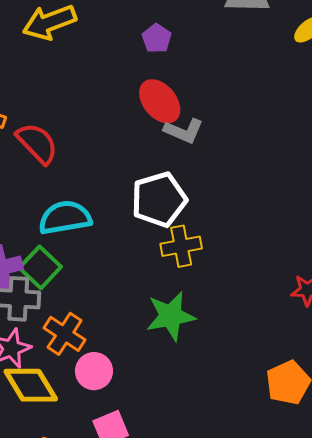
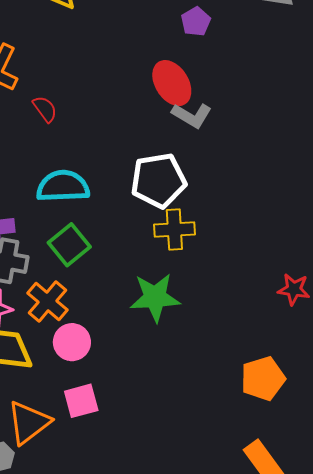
purple pentagon: (157, 38) -> (196, 21), moved
red semicircle: (37, 143) -> (45, 109), size x0.6
green square: (40, 267) -> (69, 245), moved

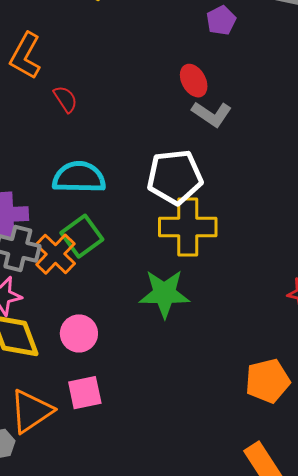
red ellipse: (172, 83) -> (194, 81), size x0.7
yellow cross: (174, 230) -> (188, 227), size x1.4
orange cross: (47, 301) -> (55, 254), moved

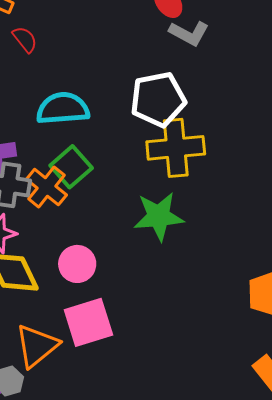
red semicircle: (65, 99) -> (25, 39), moved
pink square: (85, 393) -> (88, 322), size x1.4

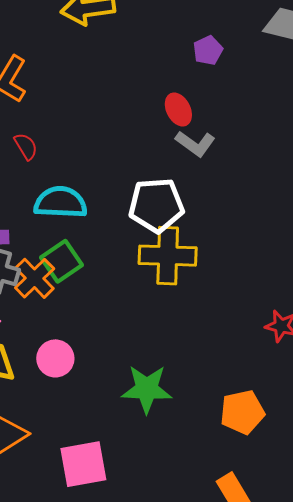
red semicircle: (25, 39) -> (26, 146), moved
green star: (159, 216) -> (147, 389), moved
pink square: (88, 322) -> (83, 464), moved

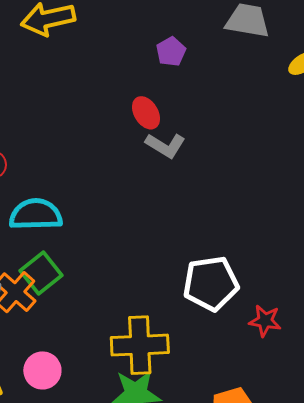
white pentagon: (156, 205) -> (211, 283), moved
yellow cross: (168, 256) -> (140, 345), moved

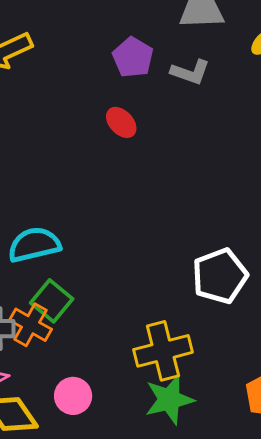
purple pentagon: (171, 52) -> (133, 57), size x1.4
gray L-shape: (165, 145) -> (190, 72), moved

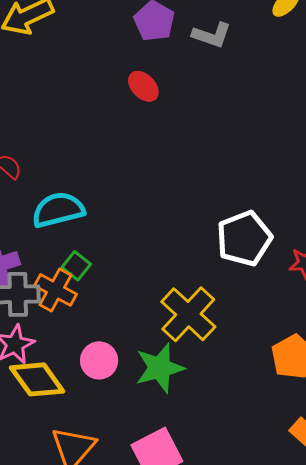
green square: (52, 301) -> (76, 266), size x0.7
yellow cross: (163, 351) -> (188, 314), turned -32
green star: (169, 400) -> (160, 368), moved

